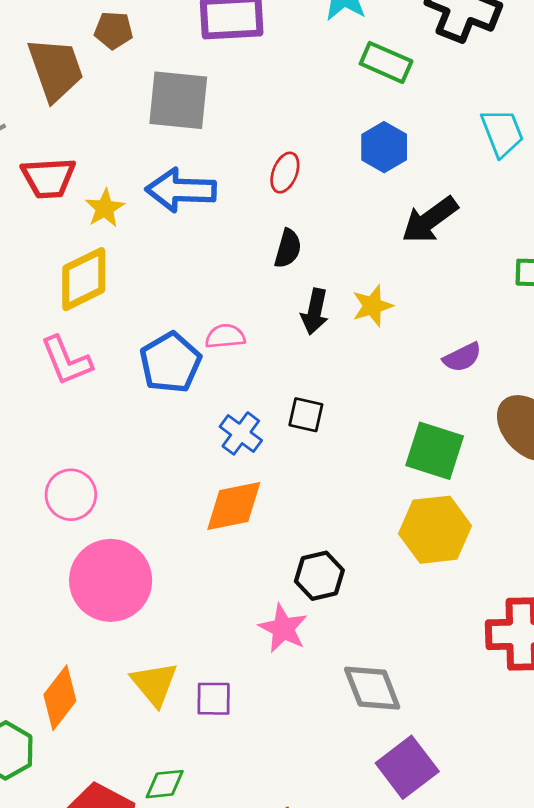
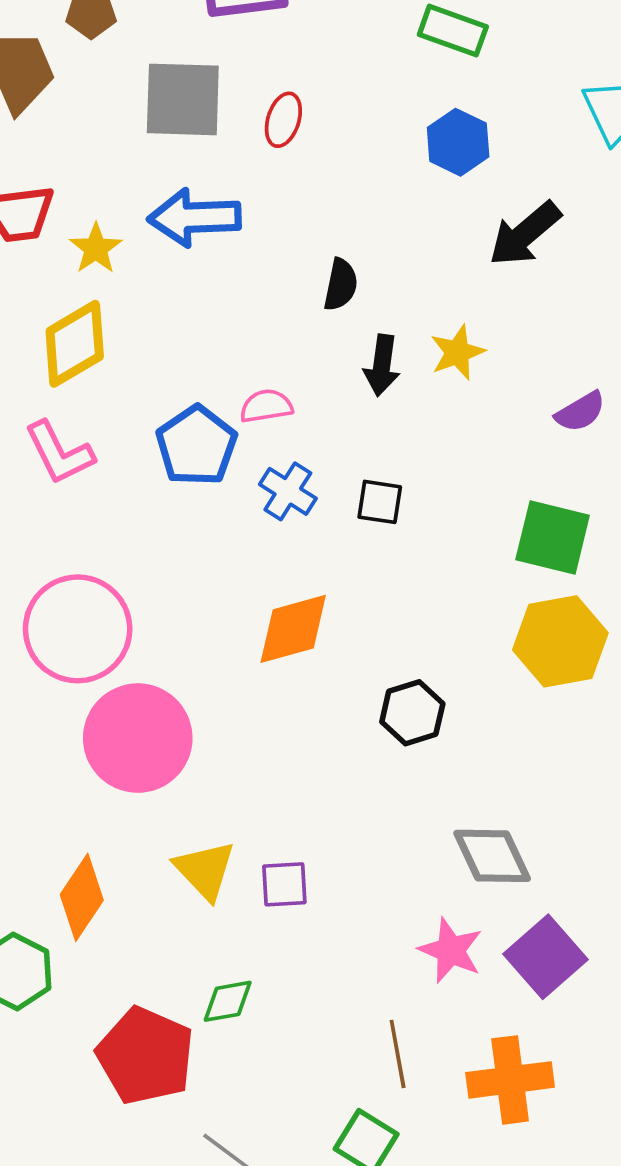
red ellipse: (285, 173) -> (283, 120), moved
blue cross: (241, 433) -> (288, 491), moved
pink circle: (71, 495) -> (78, 629), size x1.6
pink star: (283, 628) -> (451, 950), moved

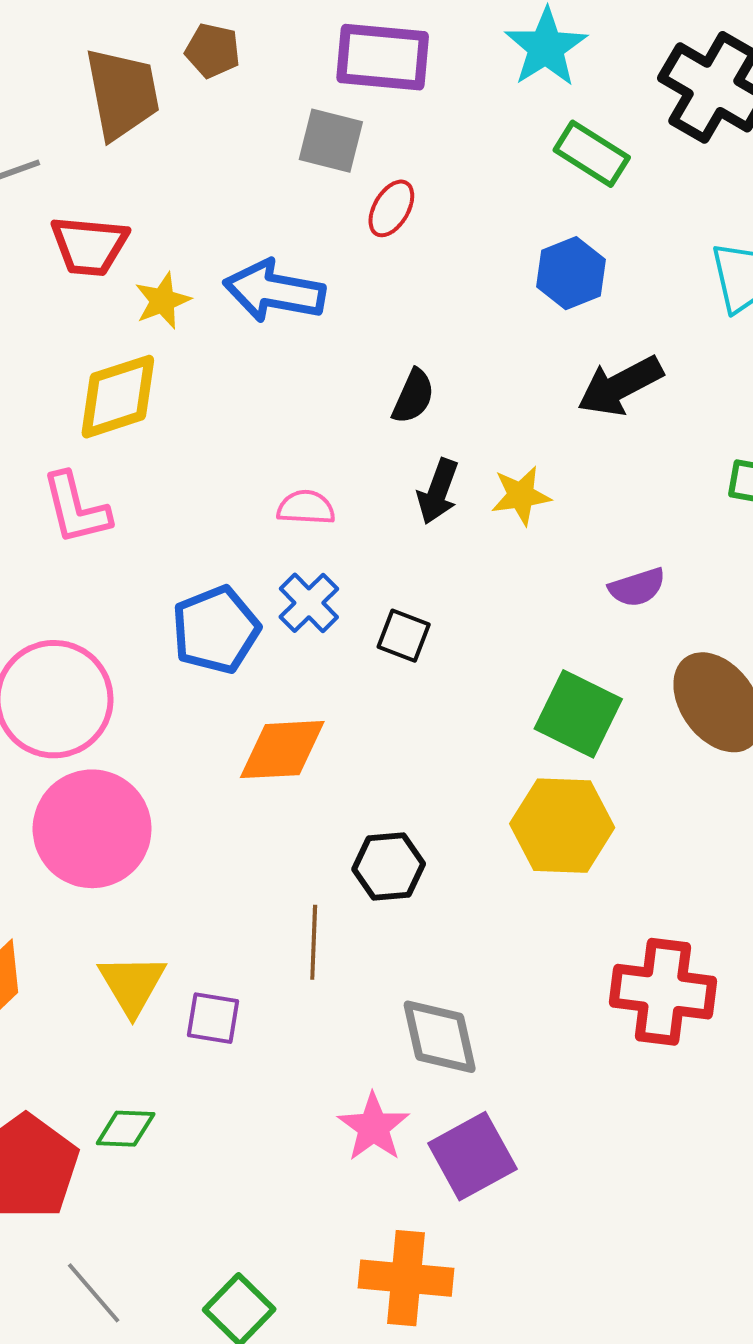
gray square: (183, 99) -> (331, 141), moved, size x0.7
blue pentagon: (196, 446) -> (216, 630), moved
brown line: (398, 1054) -> (314, 942), moved

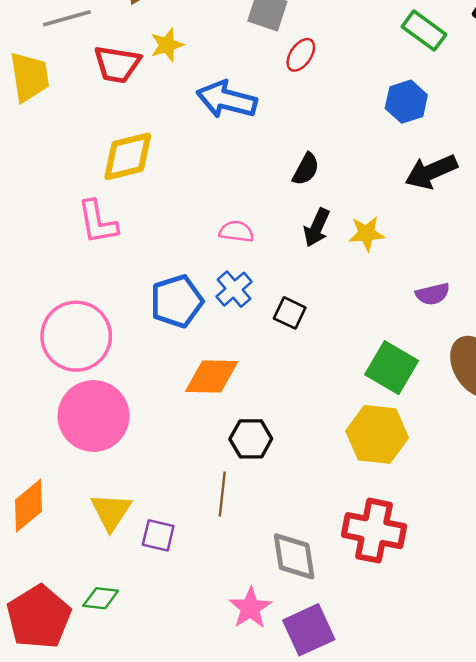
yellow star: (163, 301) -> (167, 45), moved
black hexagon: (389, 866) -> (251, 439), moved
red cross: (663, 992) -> (374, 531), moved

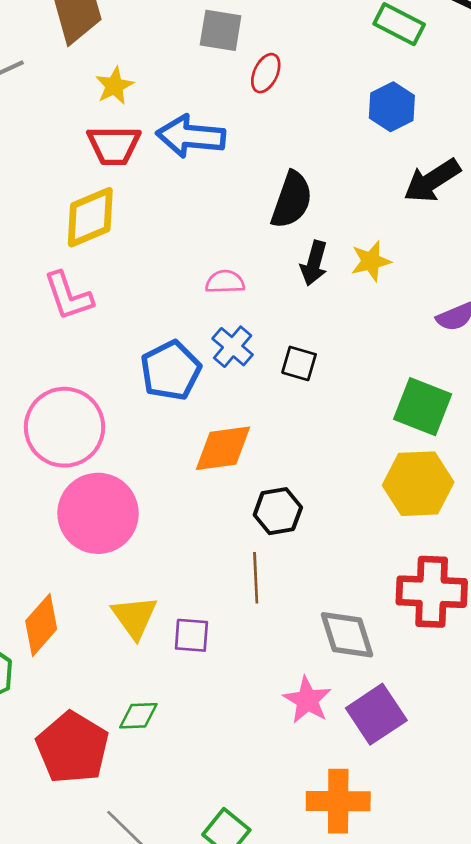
red trapezoid: (117, 64) -> (114, 145), moved
black semicircle: (306, 169) -> (292, 200), size x1.5

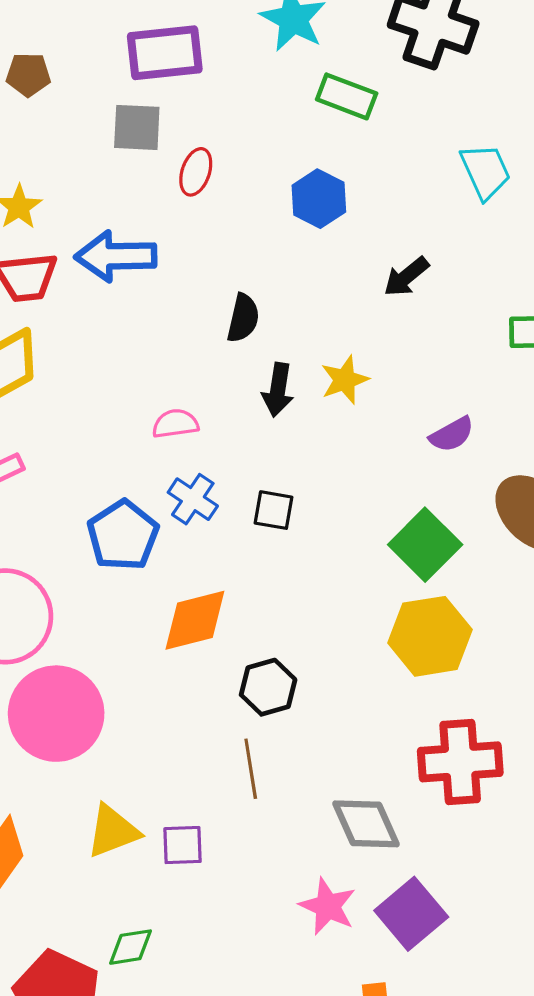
blue hexagon: (392, 107) -> (319, 199), moved
black arrow: (432, 181) -> (406, 277), size x0.7
black semicircle: (292, 200) -> (243, 318), size x0.7
green square: (423, 407) -> (425, 545), turned 30
yellow triangle: (134, 617) -> (113, 831), turned 51

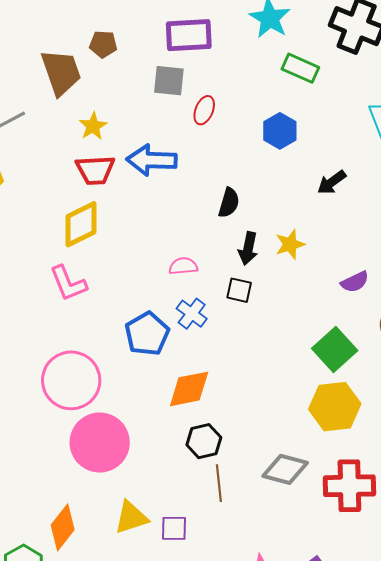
black square: (273, 510) -> (239, 290), moved
black hexagon: (268, 687) -> (204, 441), moved
gray diamond: (366, 824) -> (285, 469), moved, turned -54

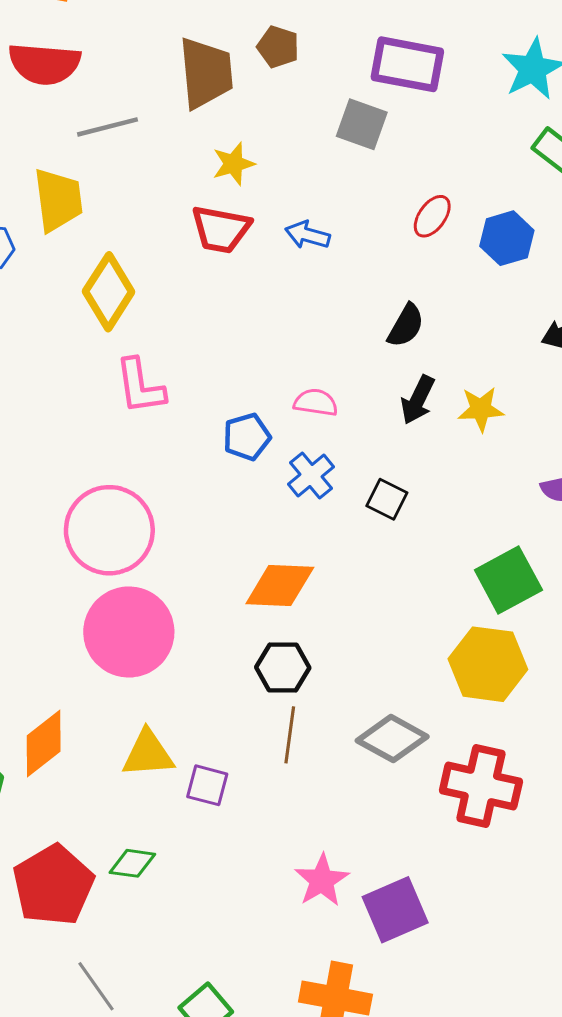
red ellipse: (204, 110) -> (432, 216), moved
blue arrow: (152, 160) -> (307, 235), size x0.6
yellow diamond: (81, 224) -> (109, 292), moved, turned -45
black square: (239, 290) -> (387, 499), moved
blue pentagon: (147, 334) -> (247, 437), moved, size x0.7

